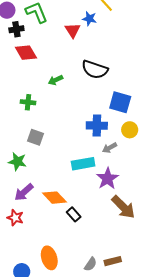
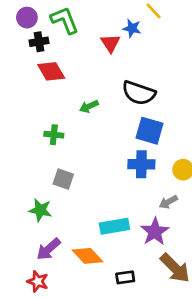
blue square: (120, 102) -> (149, 131), moved
gray arrow: (110, 148) -> (168, 202), moved
cyan rectangle: (83, 164) -> (114, 226), moved
black rectangle: (74, 214) -> (125, 277), moved, turned -56

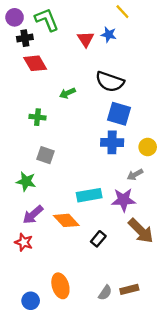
blue star: (132, 28) -> (109, 35), moved
purple star: (155, 232) -> (124, 200), turned 30
black rectangle: (125, 277) -> (98, 239), turned -42

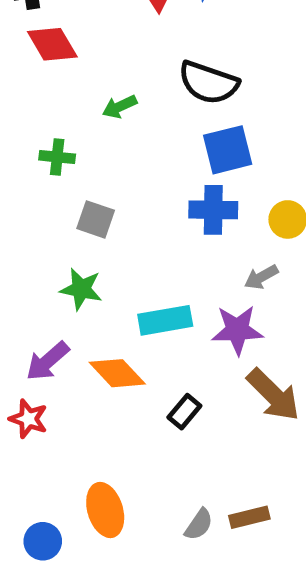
blue square: (119, 114) -> (228, 150), turned -30
gray square: (46, 155) -> (96, 219), moved
green star: (26, 181) -> (81, 289), moved

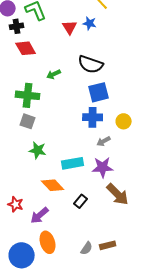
green cross: (57, 157) -> (28, 95), size x1.6
gray square: (96, 219) -> (28, 121), moved
gray arrow: (261, 277) -> (104, 141), moved
purple arrow: (48, 361) -> (40, 215), moved
blue circle: (43, 541) -> (22, 255), size x1.6

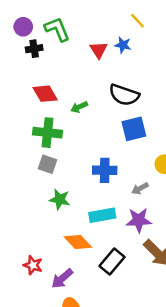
red diamond: (26, 48) -> (45, 94), moved
blue cross: (93, 117) -> (105, 170), moved
black rectangle: (81, 201) -> (112, 262), size x1.5

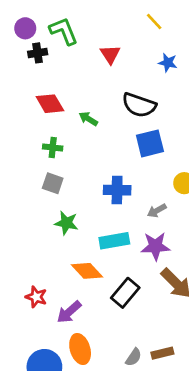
blue star: (123, 45) -> (168, 63), moved
green arrow: (79, 107) -> (88, 119), turned 56
green cross: (48, 133) -> (53, 148), size x0.6

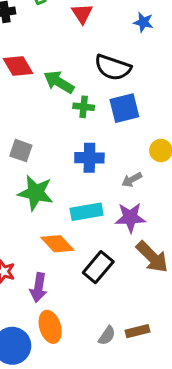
green arrow: (88, 119) -> (59, 82), size x1.5
green cross: (53, 148) -> (84, 107), moved
green star: (66, 223) -> (36, 193), size x1.4
purple arrow: (69, 312) -> (38, 287), turned -40

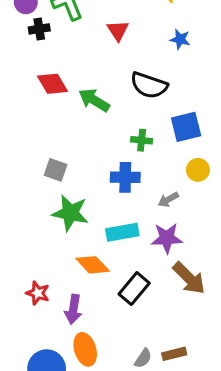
green cross: (84, 107) -> (142, 140), moved
blue square: (124, 108) -> (186, 127), moved

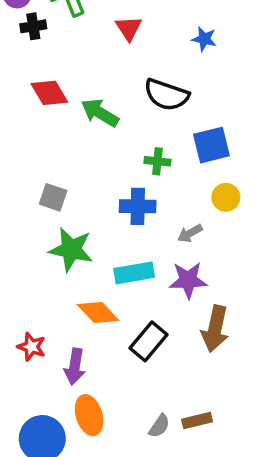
brown arrow: (189, 278) -> (215, 329), turned 57

